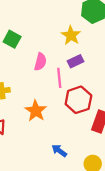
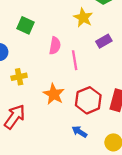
purple rectangle: (76, 61) -> (104, 41), moved
red hexagon: (78, 100) -> (88, 100), moved

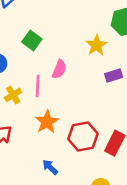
pink line: (75, 60) -> (38, 86), moved
yellow cross: (19, 77) -> (13, 95), turned -32
blue arrow: (79, 132) -> (50, 167), moved

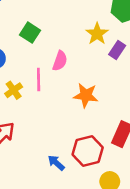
purple rectangle: (114, 76) -> (117, 50), moved, turned -35
orange star: (47, 122) -> (86, 95), moved, turned -30
red hexagon: (83, 136) -> (88, 151), moved

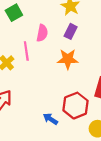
green square: (30, 33) -> (14, 13), turned 35
purple rectangle: (117, 50) -> (71, 31), moved

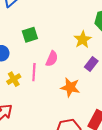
purple rectangle: (71, 31) -> (91, 64), moved

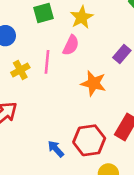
yellow star: (83, 39) -> (82, 17), moved

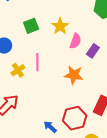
pink semicircle: (71, 45) -> (75, 41), moved

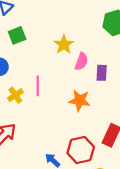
green square: (31, 26) -> (17, 35), moved
purple rectangle: (93, 51) -> (102, 73), turned -32

